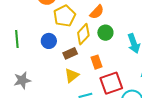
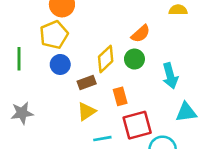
orange semicircle: (97, 12) -> (141, 34), moved
yellow pentagon: (64, 16) -> (54, 35), moved

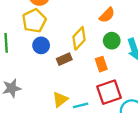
green circle: (134, 59) -> (112, 41), moved
orange rectangle: (120, 96) -> (101, 64), moved
yellow triangle: (87, 111) -> (60, 99), moved

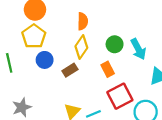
orange semicircle: (107, 15) -> (83, 21), moved, turned -35

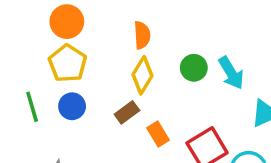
blue circle: (45, 60) -> (72, 106), moved
orange rectangle: (108, 69) -> (158, 134), moved

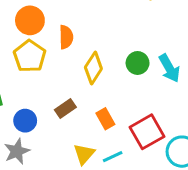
orange semicircle: (142, 35) -> (66, 37), moved
blue circle: (72, 106) -> (25, 121), moved
brown rectangle: (127, 112) -> (65, 109), moved

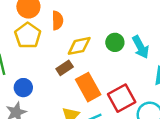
yellow diamond: (93, 68) -> (79, 46), turned 45
brown rectangle: (65, 109) -> (65, 68), moved
orange rectangle: (105, 119) -> (88, 87), size x1.6

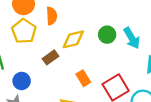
brown rectangle: (65, 68) -> (51, 57), moved
orange rectangle: (88, 87) -> (83, 78), size x0.6

